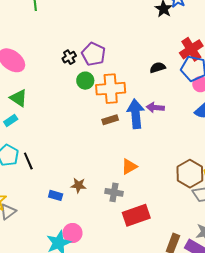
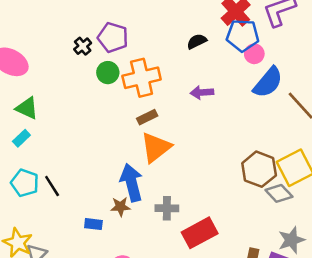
blue arrow: (136, 114) -> (131, 183), moved
orange triangle: (129, 167) -> (156, 147), moved, size x1.5

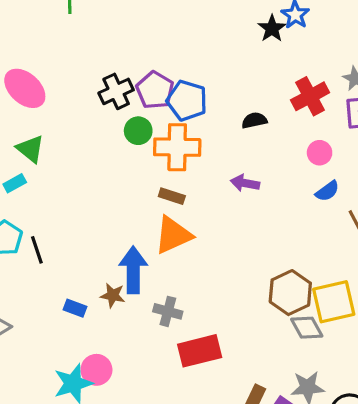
blue pentagon: (243, 35) -> (187, 101), moved
black cross: (83, 46) -> (116, 91), size x1.5
blue semicircle: (268, 82) -> (327, 191), size x0.6
brown rectangle: (147, 117) -> (172, 196), turned 30

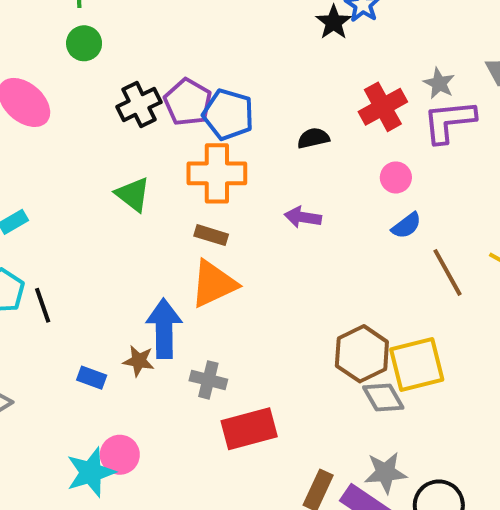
green circle: (138, 131) -> (84, 43), moved
green triangle: (30, 149) -> (133, 194), moved

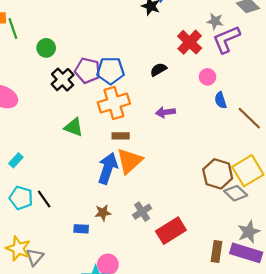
green circle: (84, 43) -> (46, 48), moved
blue semicircle: (406, 226) -> (221, 100), turned 126
blue arrow: (164, 328) -> (108, 168), moved, turned 36
gray cross: (208, 380) -> (142, 212), turned -30

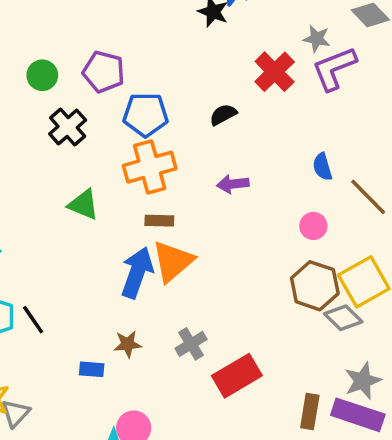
purple pentagon: (88, 71) -> (104, 72), moved
pink circle: (208, 77) -> (313, 226), moved

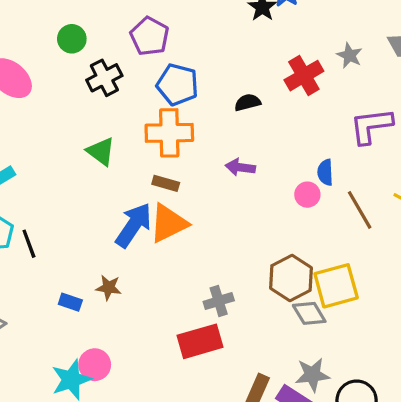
purple L-shape: (334, 68) -> (371, 126), moved
green circle: (42, 75) -> (72, 39), moved
pink circle: (313, 226) -> (307, 195), moved
gray cross: (191, 344) -> (219, 301), moved

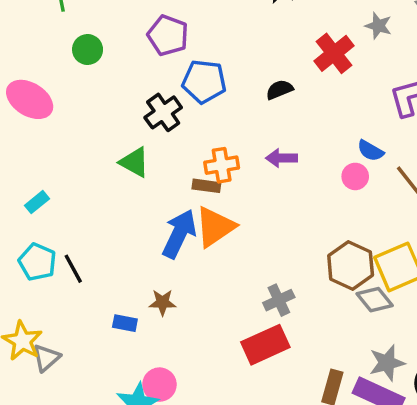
black cross: (104, 78) -> (163, 112), moved
orange cross: (169, 133) -> (222, 165), moved, size x0.7
blue semicircle: (325, 172) -> (370, 151), turned -50

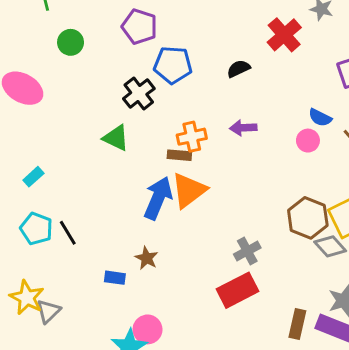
brown star: (162, 302) -> (147, 258), turned 30

